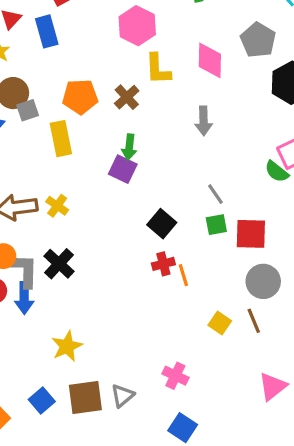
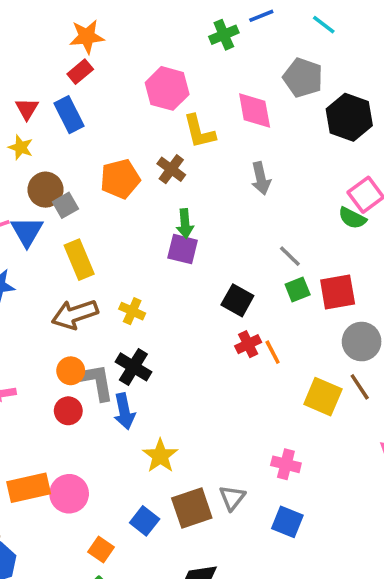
yellow rectangle: (61, 139) -> (79, 260), moved
yellow cross: (57, 206) -> (132, 311), moved
blue arrow: (24, 298) -> (124, 411), moved
yellow square: (220, 323) -> (323, 397), size x1.5
blue square: (183, 428) -> (287, 522), moved

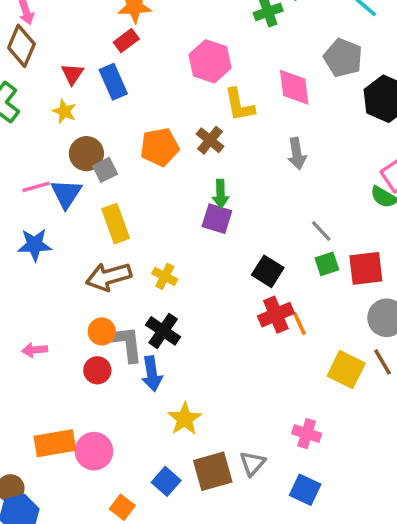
red cross: (248, 344) -> (276, 315), size x1.4

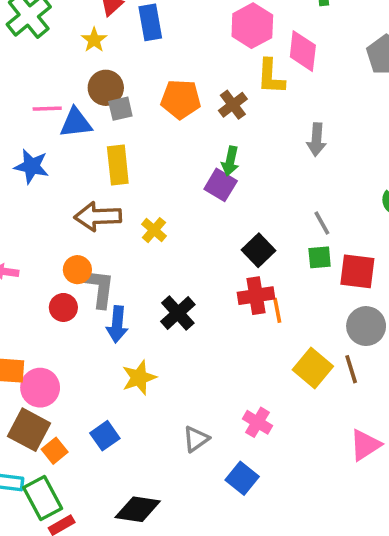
pink diamond: (294, 87) -> (303, 51), moved
blue triangle: (66, 194) -> (76, 123), turned 36
black cross: (163, 331) -> (178, 313), moved
brown square: (213, 471) -> (29, 430), moved, turned 30

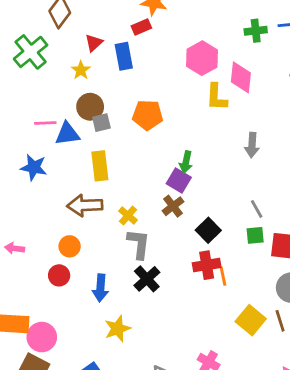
brown cross: (233, 105) -> (173, 206), moved
gray L-shape: (100, 288) -> (139, 244), moved

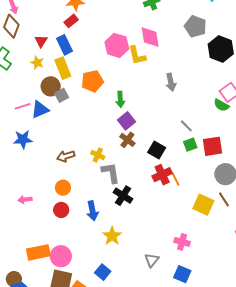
pink hexagon: (202, 58) -> (117, 45), moved
green arrow: (186, 162) -> (120, 99), moved
yellow rectangle: (100, 166) -> (63, 68), moved
purple square: (179, 180) -> (127, 121), turned 36
brown arrow: (85, 205) -> (66, 156), size x0.7

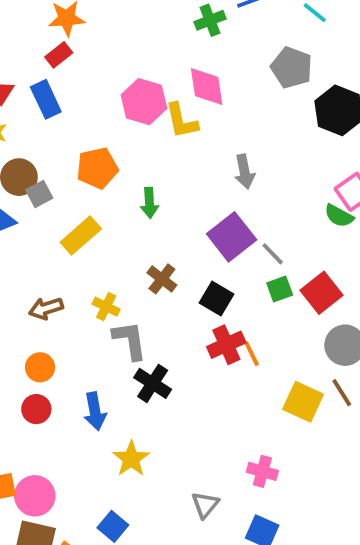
yellow rectangle: (63, 68) -> (81, 235), moved, turned 70
purple square: (127, 121) -> (232, 237), moved, size x1.4
red square: (213, 146) -> (321, 293), turned -30

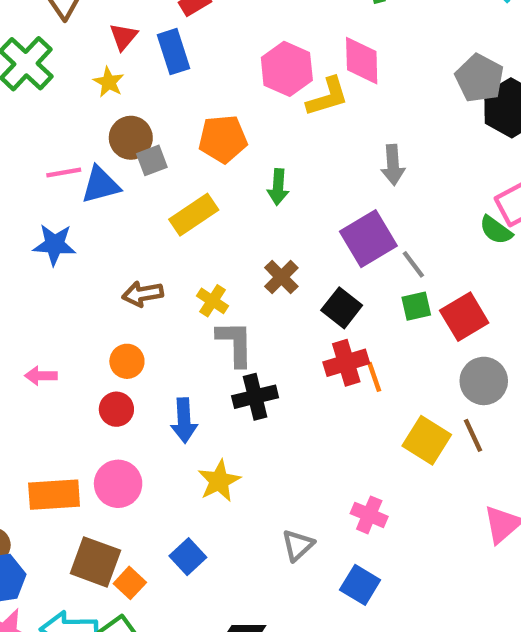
gray pentagon: (292, 68) -> (479, 78), moved
yellow L-shape: (181, 121) -> (327, 97), turned -102
black cross: (153, 383) -> (255, 397), turned 36
pink circle: (35, 496) -> (118, 484), moved

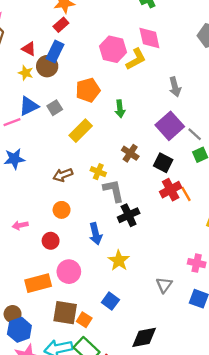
red triangle: (124, 37) -> (29, 49), turned -32
blue rectangle: (173, 52) -> (55, 51), turned 55
brown circle: (131, 138) -> (47, 66), moved
blue triangle: (101, 185) -> (29, 106), moved
red circle: (116, 409) -> (51, 241), moved

